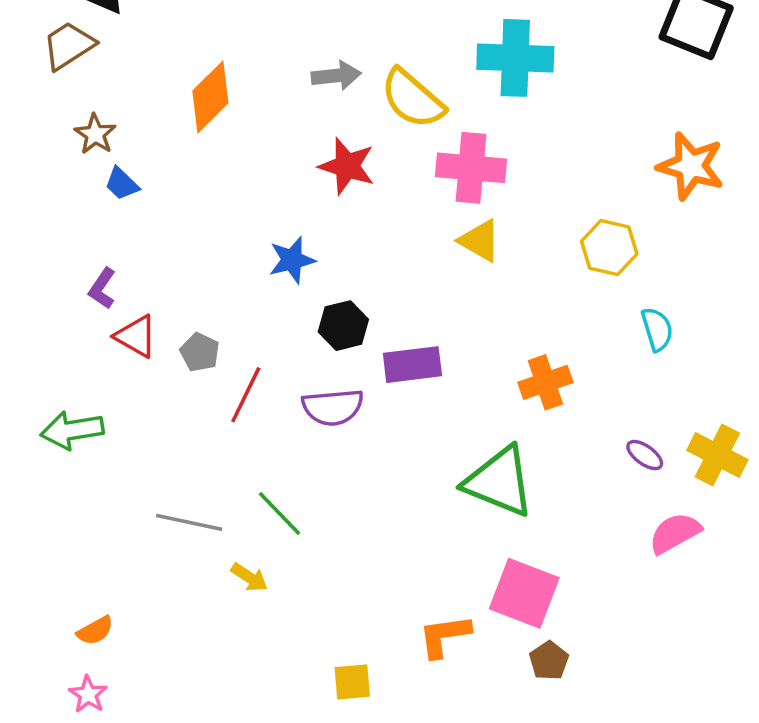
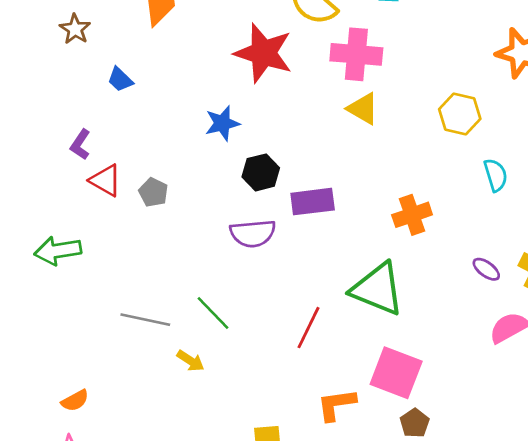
red star: (347, 166) -> (263, 53), size x1.4
blue trapezoid: (122, 184) -> (120, 80), moved
red line: (246, 395) -> (309, 328), moved

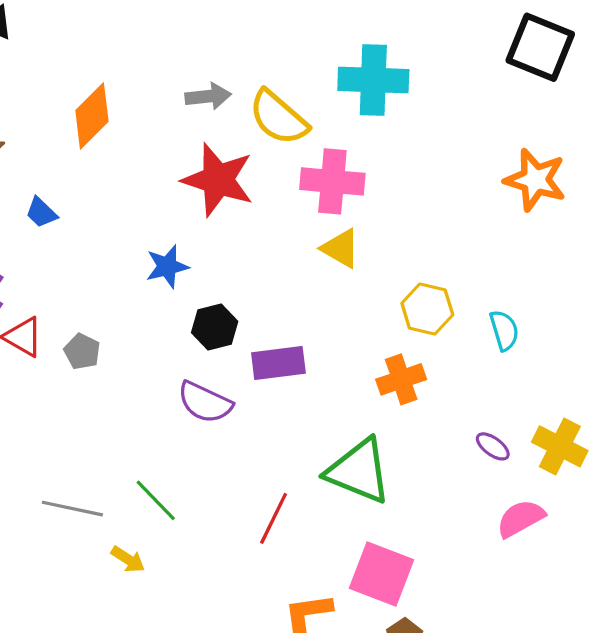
yellow hexagon: (460, 114) -> (427, 309), moved
purple semicircle: (253, 233) -> (205, 402), turned 30

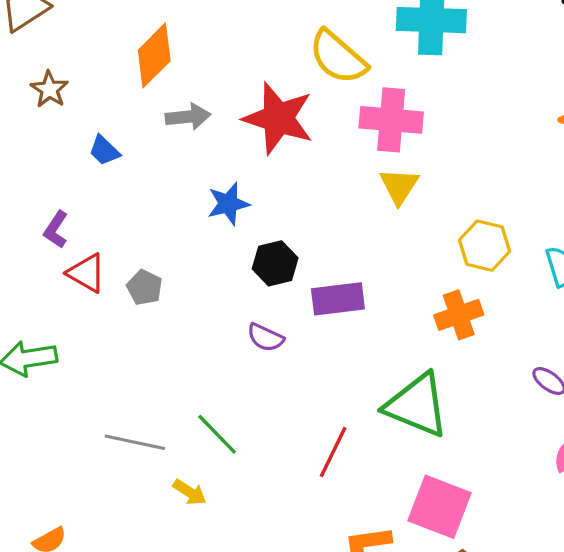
gray arrow: (208, 96) -> (188, 117), moved
yellow triangle: (341, 248) -> (399, 186), turned 33
purple semicircle: (205, 402) -> (265, 337), size x0.7

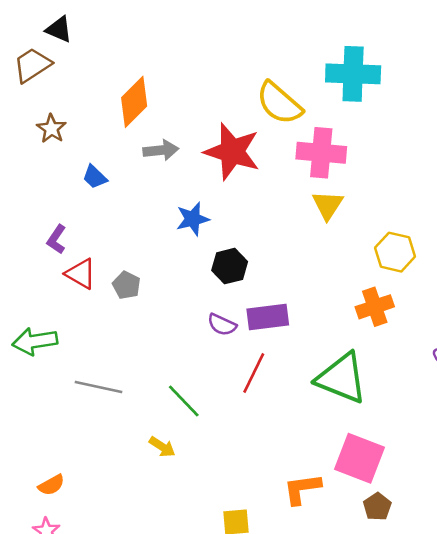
purple rectangle: (338, 299) -> (268, 317), moved
gray line: (135, 442) -> (98, 387), moved
red line: (333, 452) -> (254, 373), moved

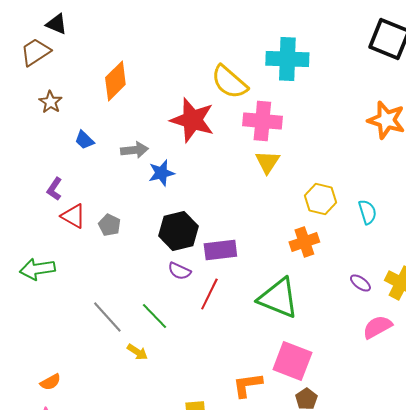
gray arrow: (161, 150) -> (134, 150), moved
black hexagon: (230, 266) -> (178, 231), moved, size x1.4
purple semicircle: (222, 325) -> (179, 271), moved
gray line: (98, 387) -> (107, 317), moved, turned 36

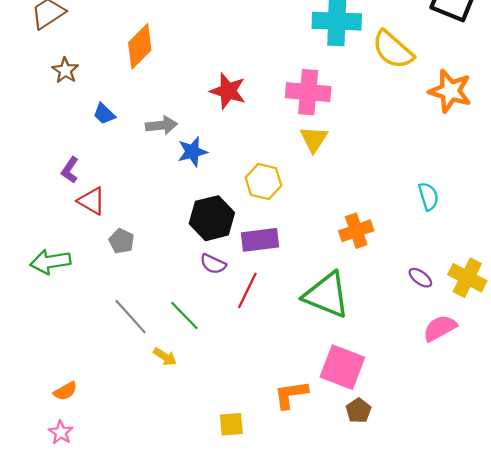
yellow semicircle: (229, 82) -> (393, 50), moved
red star: (192, 120) -> (228, 91), size x0.7
yellow hexagon: (320, 199) -> (263, 181), moved
gray pentagon: (109, 225) -> (121, 241), moved

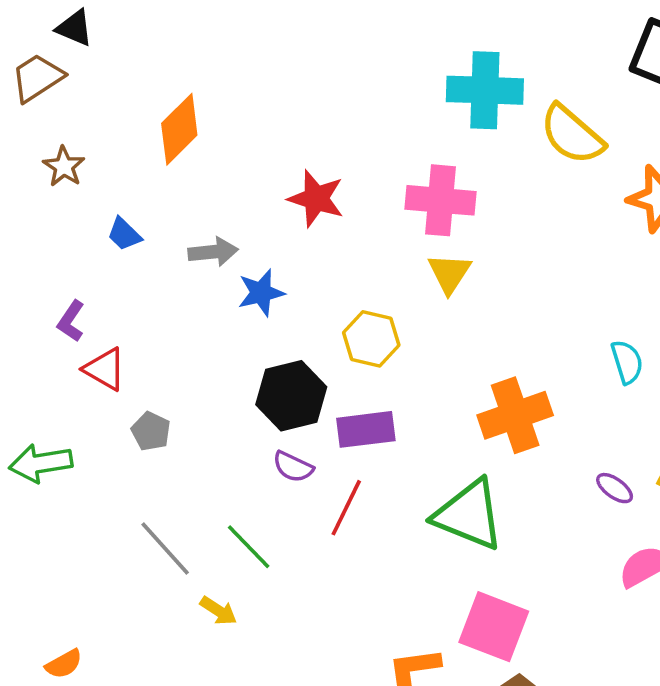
orange cross: (356, 231) -> (515, 415), size x1.4

